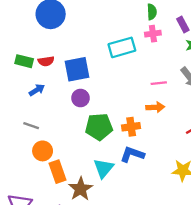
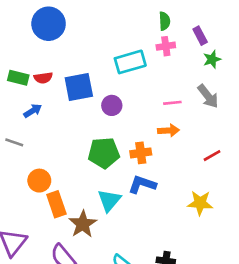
purple circle: (80, 98) -> (112, 105), moved
gray line: (31, 126) -> (14, 142), moved

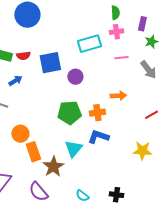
purple rectangle: (200, 36) -> (142, 24), turned 40
pink line: (172, 103) -> (121, 58), moved

